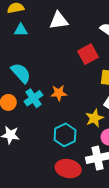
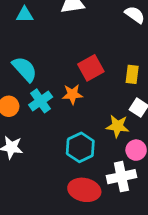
red square: (88, 54) -> (91, 68), moved
yellow star: (94, 118) -> (117, 126), turned 30

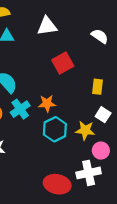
red square: (91, 68) -> (63, 63), moved
cyan hexagon: (80, 147) -> (55, 129), moved

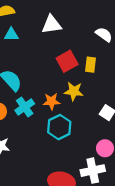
yellow rectangle: (98, 87) -> (90, 65), moved
yellow star: (85, 130) -> (74, 91), moved

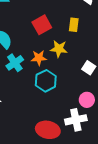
red square: (67, 61) -> (42, 25), moved

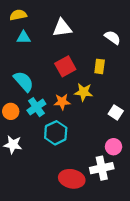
cyan hexagon: (46, 81) -> (56, 133), moved

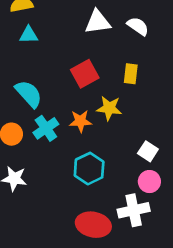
white triangle: (62, 28) -> (98, 22), moved
white semicircle: (112, 37) -> (138, 26), moved
white square: (116, 112) -> (148, 151), moved
cyan hexagon: (56, 133) -> (89, 169), moved

